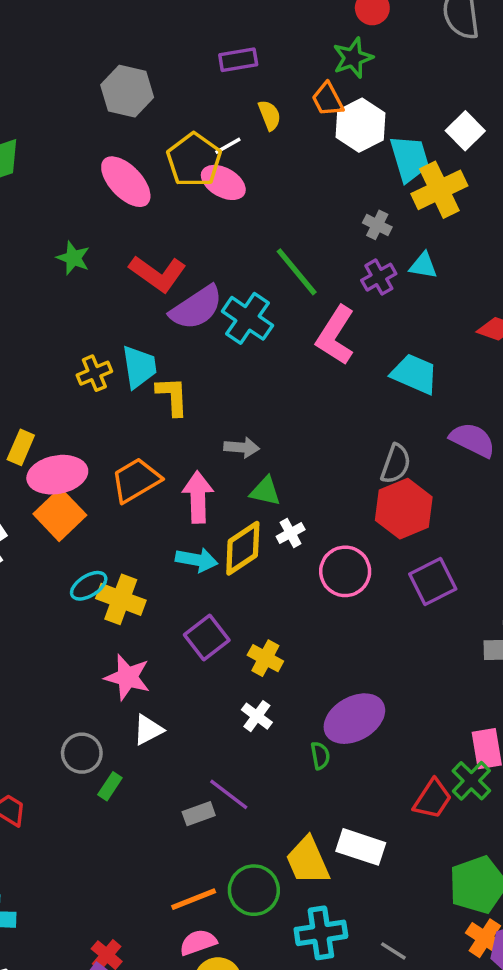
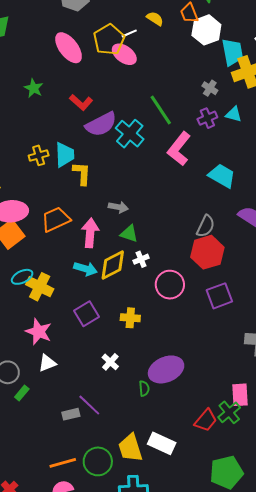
yellow semicircle: (269, 115) -> (155, 19), turned -42
red L-shape: (158, 274) -> (81, 102), size x0.7
yellow cross: (265, 658) -> (130, 318), moved, turned -30

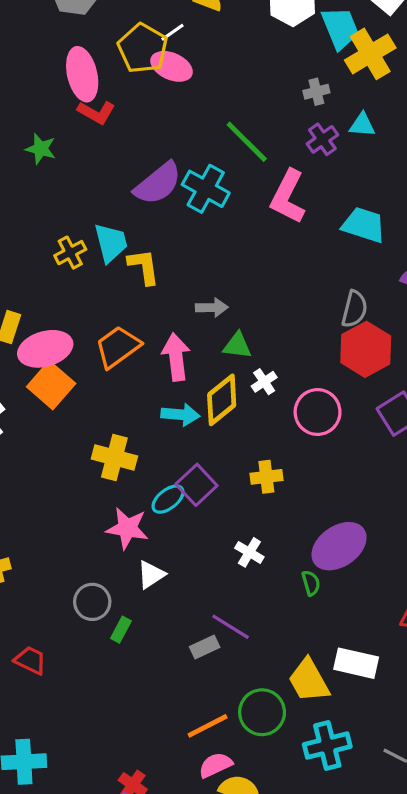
pink ellipse: (69, 48) -> (82, 74), turned 36
gray cross: (210, 88) -> (316, 92), turned -35
red L-shape: (81, 102) -> (96, 112), moved
cyan ellipse: (22, 277) -> (168, 499), moved

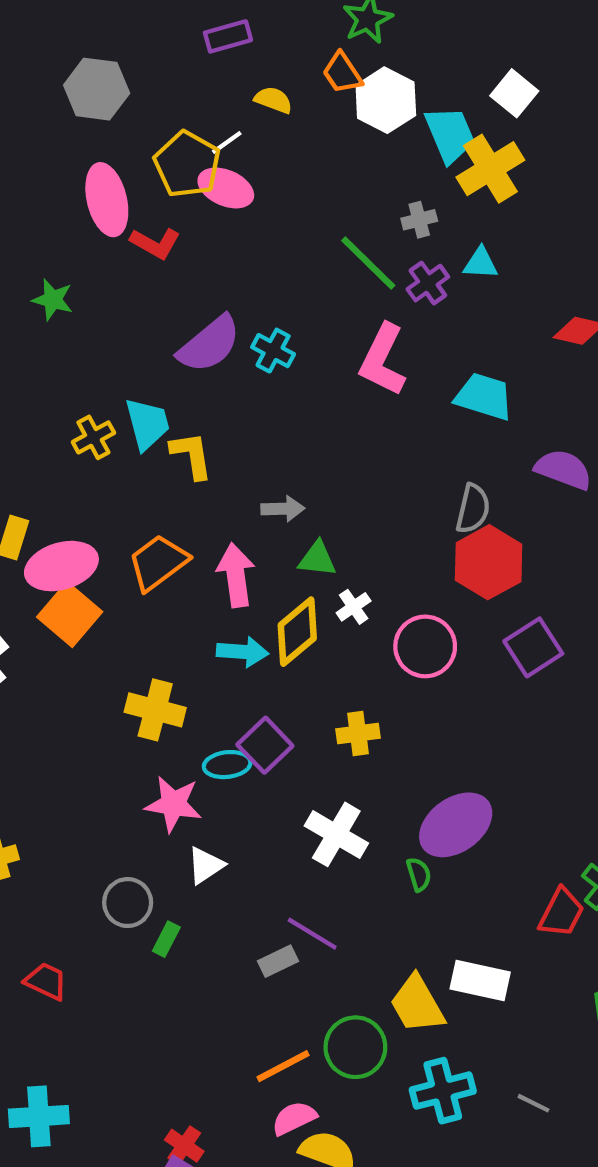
red L-shape: (96, 112) -> (155, 243), moved
green line: (247, 142) -> (368, 263), moved
cyan cross: (206, 189) -> (273, 351), size x0.7
cyan ellipse: (168, 499) -> (227, 765), turned 32
white cross: (249, 552) -> (336, 834), size x1.6

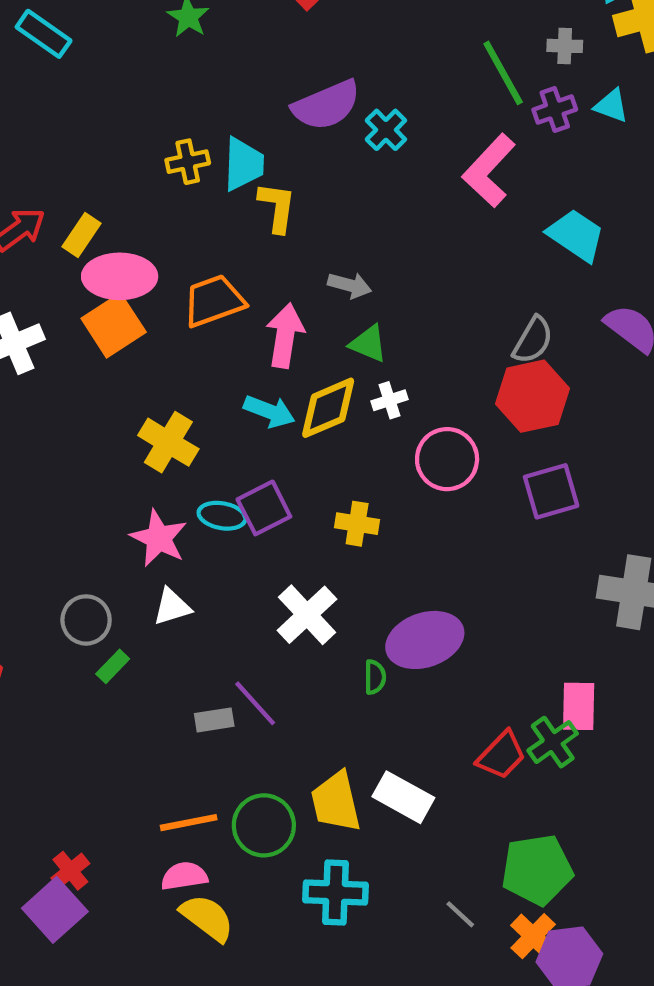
gray line: (533, 1103) -> (460, 914), moved

